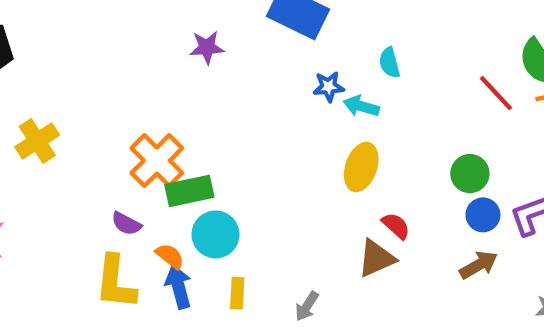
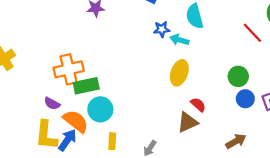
cyan semicircle: (389, 63) -> (195, 16), size x1.5
orange cross: (157, 161) -> (69, 69), turned 32
orange semicircle: (170, 256) -> (76, 121), size x1.6
brown arrow: (479, 265) -> (236, 141), moved
blue arrow: (179, 287) -> (67, 140), moved, turned 50

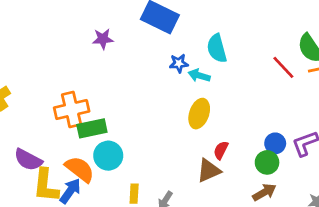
green circle: (238, 76) -> (267, 162), moved
purple semicircle: (52, 103) -> (28, 160), moved, size x1.5
red semicircle: (198, 105) -> (221, 150), turned -105
yellow rectangle: (112, 141) -> (134, 194), moved

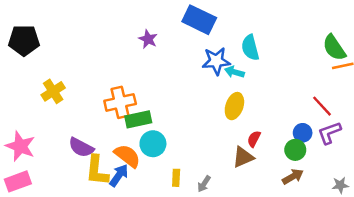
purple star: (103, 39) -> (148, 39), turned 30
blue star: (179, 63) -> (216, 61), size x1.6
red line: (283, 67) -> (322, 106), moved

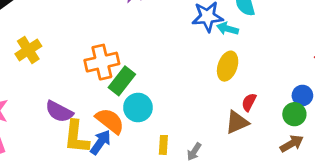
green rectangle: (138, 119) -> (122, 81), turned -40

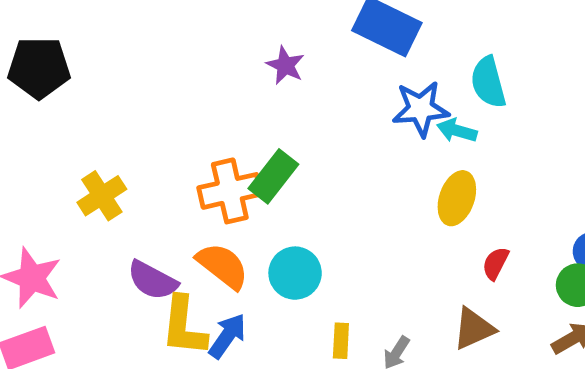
yellow cross: (28, 50) -> (102, 196), moved
green rectangle: (122, 81) -> (273, 176), moved
orange semicircle: (110, 121) -> (223, 266), moved
brown triangle: (237, 122) -> (474, 329), moved

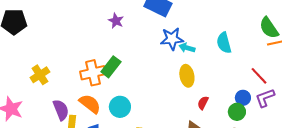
cyan semicircle: (488, 82) -> (224, 43), moved
yellow ellipse: (457, 198) -> (187, 76), turned -30
purple semicircle: (153, 280) -> (61, 110), turned -140

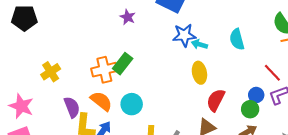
red semicircle: (203, 103) -> (216, 100), size x1.6

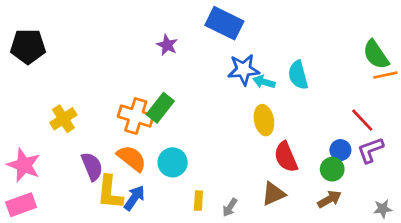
cyan semicircle: (237, 39) -> (298, 75), moved
orange cross: (104, 70) -> (136, 116), turned 30
red semicircle: (216, 100) -> (286, 157), turned -50

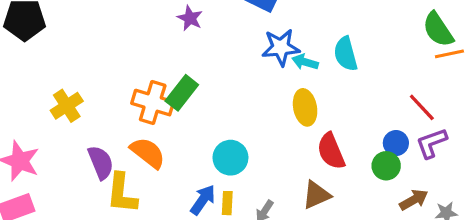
cyan circle: (173, 162) -> (230, 158), moved
blue arrow: (134, 198) -> (203, 200), moved
brown arrow: (329, 199) -> (414, 200), moved

